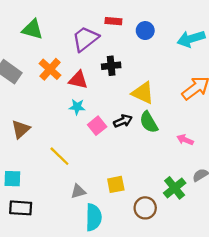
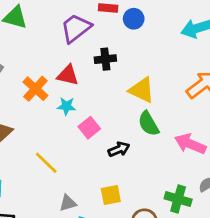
blue circle: (145, 31) -> (134, 19), moved
orange cross: (50, 69) -> (35, 89), moved
black arrow: (123, 121) -> (119, 149), moved
pink arrow: (185, 140) -> (190, 144), size x1.6
green cross: (175, 188) -> (178, 199), turned -35

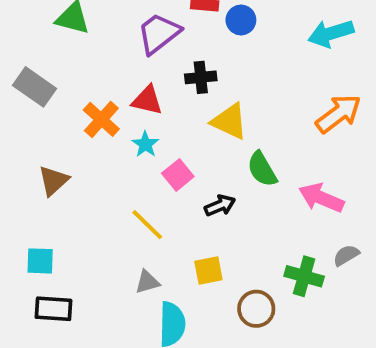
yellow triangle: (142, 90) -> (229, 121), moved
cyan star: (66, 106) -> (145, 144), turned 30
yellow line: (46, 163) -> (147, 225), moved

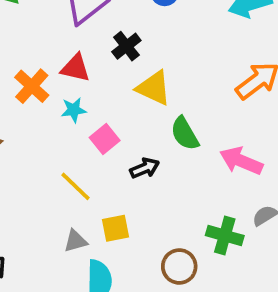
black cross: (201, 77) -> (126, 46), turned -32
cyan star: (145, 144) -> (74, 110), turned 30
yellow square: (208, 271) -> (115, 228), moved

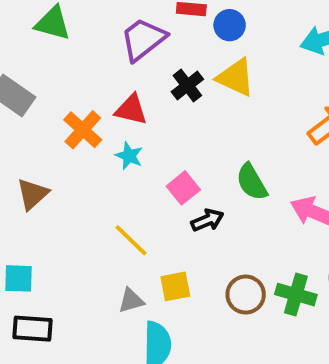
yellow triangle: (154, 88) -> (236, 77), moved
cyan star: (74, 110) -> (129, 156), turned 30
pink square: (105, 139) -> (183, 188), moved
brown circle: (179, 266) -> (246, 295), moved

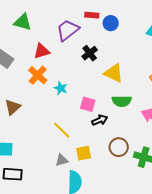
yellow triangle: (236, 77) -> (114, 73), moved
red triangle: (131, 110) -> (42, 51), moved, turned -30
green semicircle: (252, 182) -> (122, 101), turned -60
pink square: (183, 188) -> (88, 104), turned -35
brown circle: (246, 295) -> (119, 147), moved

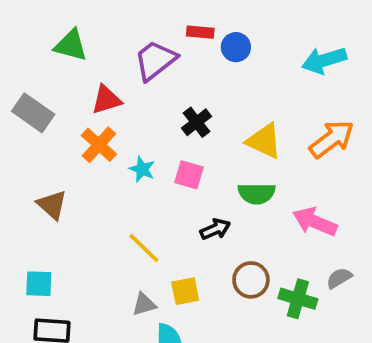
black cross: (90, 53) -> (196, 122), moved
yellow triangle: (114, 73) -> (264, 141), moved
pink square: (88, 104) -> (189, 175), moved
brown triangle: (13, 107) -> (52, 205), turned -36

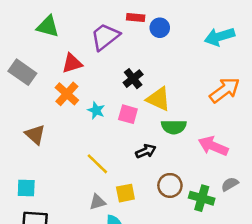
yellow triangle: (264, 141) -> (158, 99), moved

